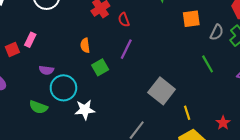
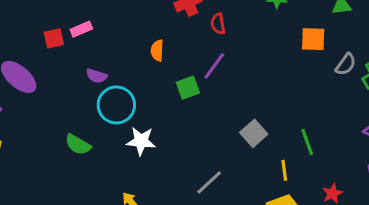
pink rectangle: (30, 40) -> (81, 29), turned 32
green line: (208, 64) -> (307, 142), moved
green square: (100, 67) -> (188, 88), moved
gray square: (162, 91) -> (254, 133), size x0.7
green semicircle: (38, 107) -> (78, 145), moved

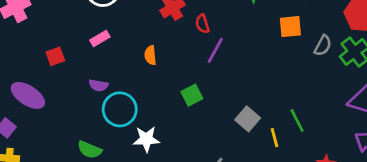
pink rectangle: (81, 29) -> (100, 38), moved
purple line: (214, 66) -> (215, 50), moved
green square: (188, 88) -> (192, 95), moved
yellow line: (284, 170) -> (274, 138), moved

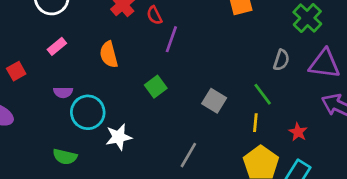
gray semicircle: (323, 45) -> (281, 60), moved
orange semicircle: (150, 55) -> (109, 54), size x1.4
yellow line: (274, 138) -> (255, 123), moved, turned 30

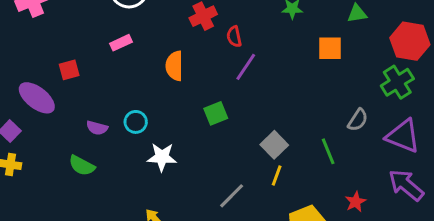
red square: (16, 71) -> (69, 70), moved
purple semicircle: (63, 92) -> (97, 128), moved
cyan circle: (88, 112) -> (136, 122), size x0.6
yellow line: (255, 123) -> (277, 175), moved
green semicircle: (65, 157) -> (82, 166), moved

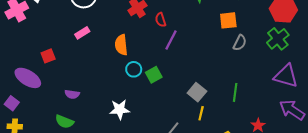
gray semicircle: (358, 120) -> (240, 43), moved
cyan circle: (136, 122) -> (134, 69), moved
green line: (328, 151) -> (235, 92), turned 36

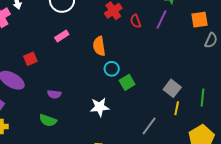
purple line: (171, 40) -> (161, 20), moved
green square: (154, 75) -> (127, 82), moved
green line: (235, 92) -> (202, 98), moved

